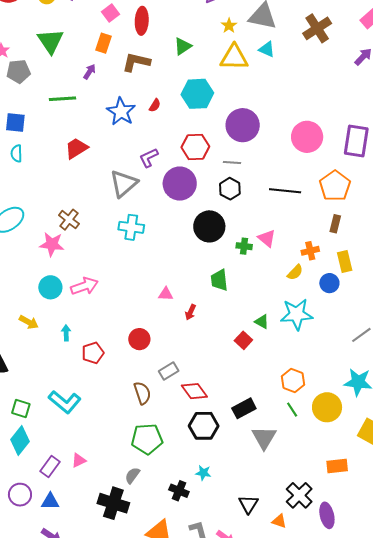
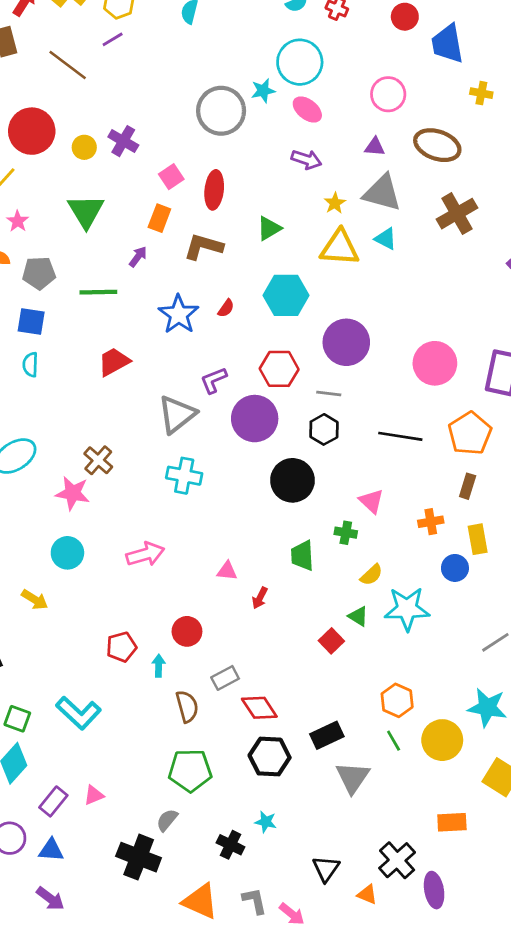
gray pentagon: (18, 71) -> (39, 273), moved
green cross: (244, 246) -> (346, 533), moved
yellow semicircle: (295, 272) -> (371, 575), moved
pink arrow: (84, 286) -> (145, 554), moved
cyan arrow: (66, 333) -> (159, 666), moved

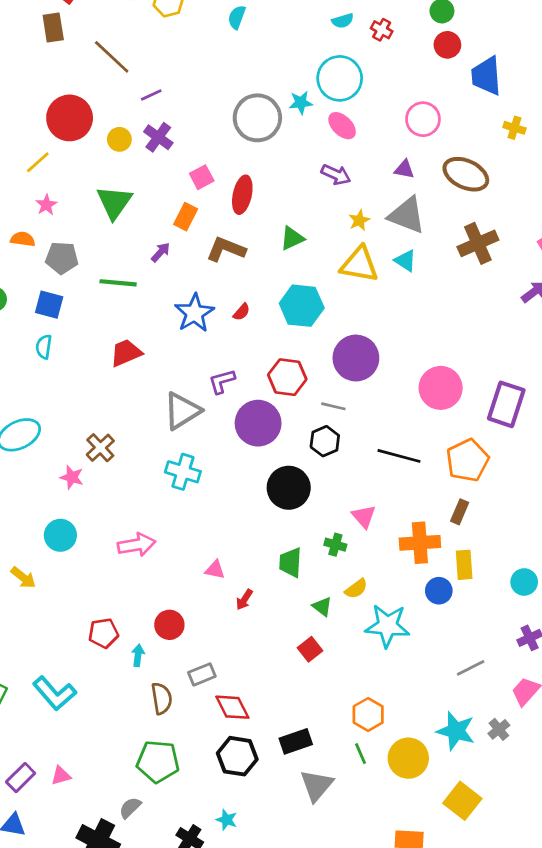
purple line: (113, 39) -> (151, 95), moved
pink star: (73, 493) -> (72, 477), size x0.7
orange cross: (431, 522) -> (420, 543), size x1.6
green triangle: (358, 616) -> (322, 607), moved

